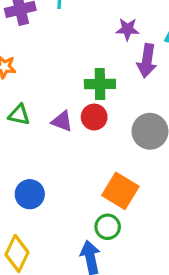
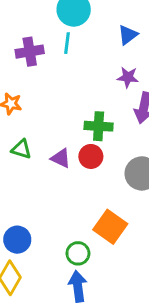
blue circle: (30, 194) -> (17, 240), moved
green circle: (108, 227) -> (78, 253), moved

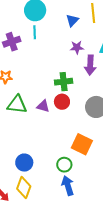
green triangle: (21, 149) -> (17, 105), size x1.5

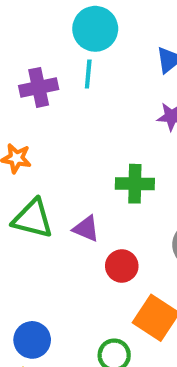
red circle: (62, 102) -> (122, 266), moved

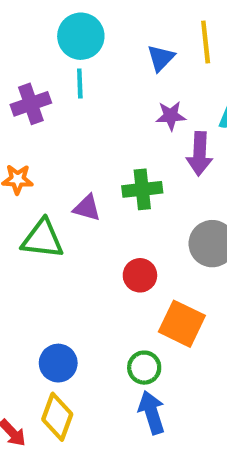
purple triangle: (86, 229) -> (87, 208), moved

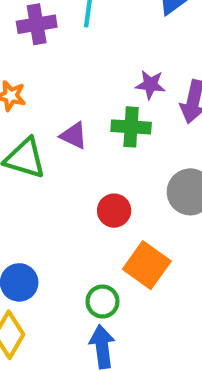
purple star: (171, 116) -> (150, 85), moved

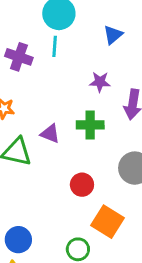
purple cross: (37, 24) -> (19, 57), turned 32
purple star: (150, 85) -> (100, 82), moved

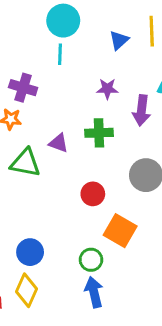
purple cross: (19, 57) -> (23, 88), moved

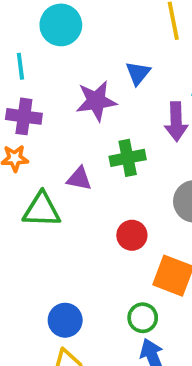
blue triangle: (119, 40) -> (138, 73), moved
cyan line: (60, 54) -> (20, 66), moved
purple star: (107, 89) -> (96, 101), moved, size x1.5

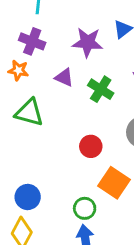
green cross: (128, 158) -> (101, 89), turned 30
purple triangle: (79, 179) -> (64, 77), moved

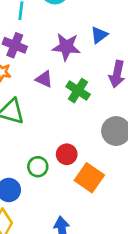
red circle: (91, 146) -> (67, 154), moved
green circle: (85, 208) -> (38, 167), moved

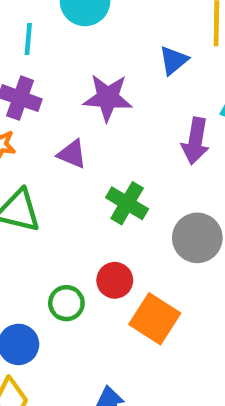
blue triangle: (99, 35) -> (174, 60), moved
green cross: (78, 91) -> (127, 203), moved

